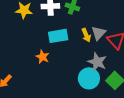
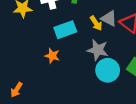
gray triangle: (98, 33) -> (109, 18), turned -35
gray star: (97, 62) -> (98, 50), moved

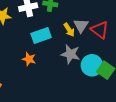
gray triangle: (109, 18) -> (81, 26), turned 35
cyan circle: (108, 70) -> (92, 65), moved

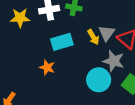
gray star: (70, 54) -> (114, 61), moved
cyan circle: (92, 65) -> (99, 80), moved

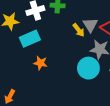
cyan rectangle: (62, 42) -> (30, 39), moved

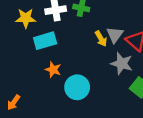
cyan circle: (88, 68) -> (77, 87), moved

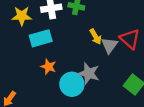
gray triangle: (115, 35) -> (110, 45), moved
gray star: (122, 64) -> (89, 73), moved

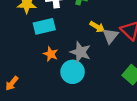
yellow arrow: (96, 37) -> (97, 27), turned -32
gray star: (89, 73) -> (80, 52), moved

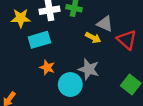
gray triangle: (110, 36) -> (105, 24), moved, turned -42
gray star: (80, 52) -> (89, 69), moved

